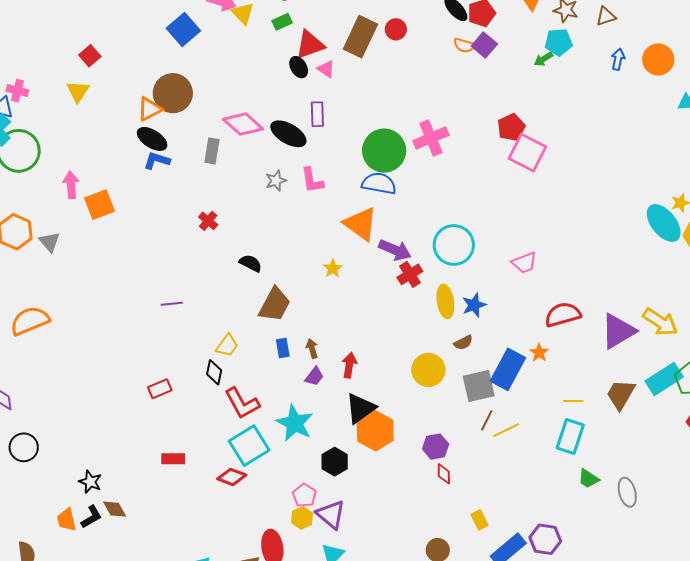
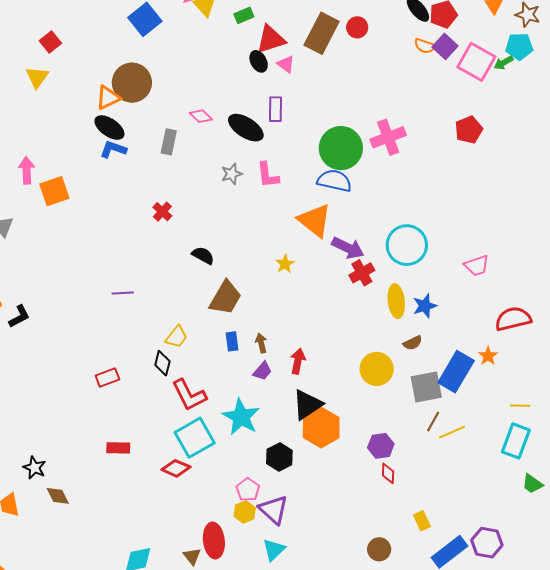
pink diamond: (243, 124) -> (201, 116), size x0.6
pink square: (527, 153) -> (476, 62), moved
black L-shape: (91, 517) -> (19, 316), moved

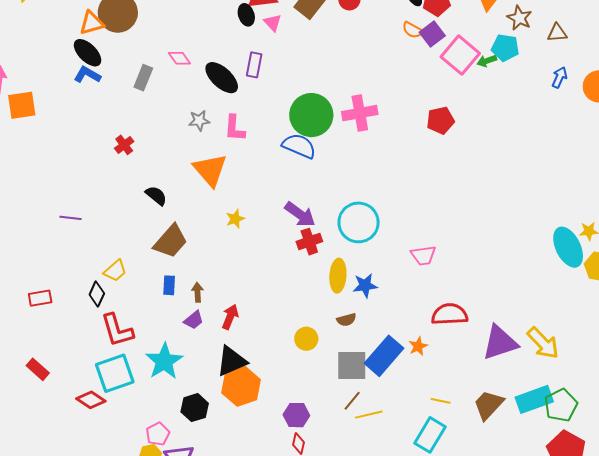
orange triangle: (315, 220) -> (210, 170), moved
yellow circle: (377, 369) -> (306, 339), size x0.7
red rectangle: (118, 448) -> (38, 369), turned 30

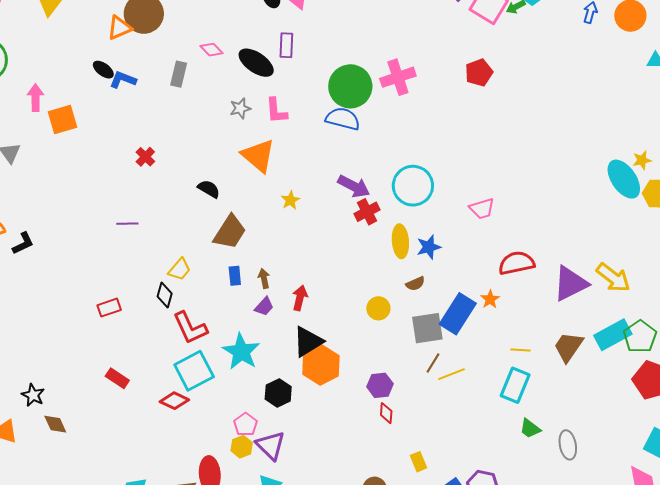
black ellipse: (88, 53) -> (103, 70), moved, size x0.7
red cross: (124, 145) -> (145, 157), moved

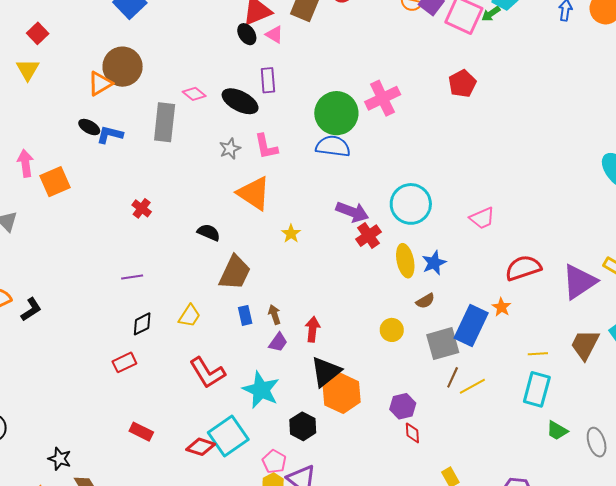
gray rectangle: (179, 74) -> (165, 122), size x1.5
black diamond: (165, 295) -> (142, 324), moved, turned 55
cyan square: (194, 371) -> (228, 436), moved

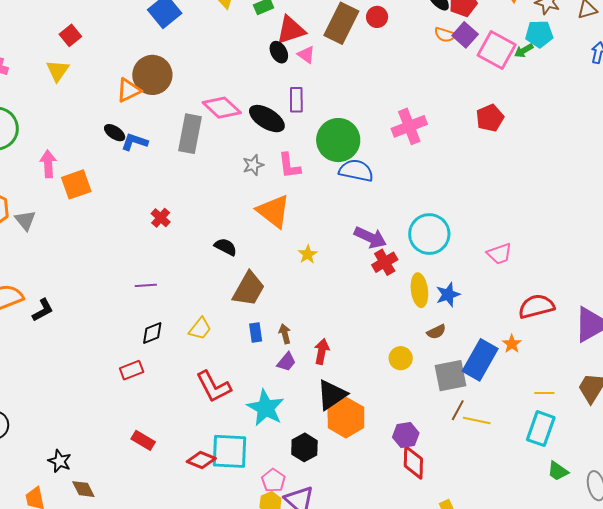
pink diamond: (194, 94) -> (222, 108), size x1.6
green circle: (336, 113) -> (338, 140), moved
yellow line: (472, 386) -> (477, 420), turned 36
red diamond: (412, 433) -> (413, 462), size x1.6
cyan square: (228, 436) -> (230, 451), turned 33

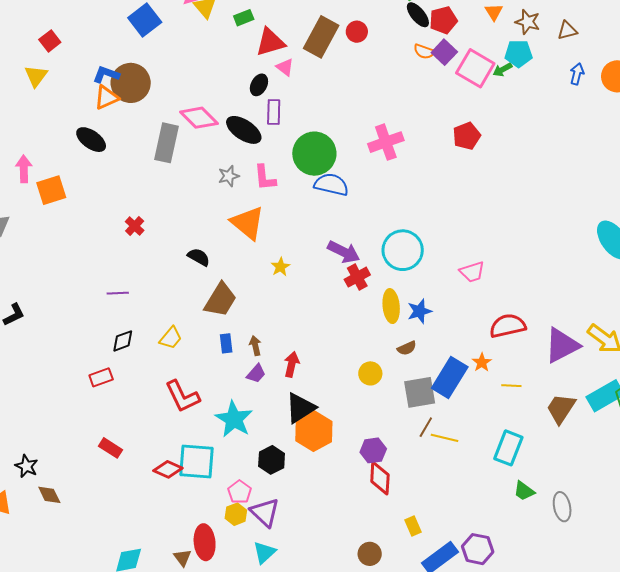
black ellipse: (279, 52) -> (259, 85), moved, turned 55
black ellipse: (115, 133) -> (91, 140), size x1.4
blue L-shape: (135, 142) -> (106, 74), moved
yellow line: (544, 393) -> (511, 386), moved

